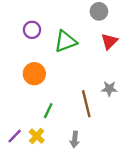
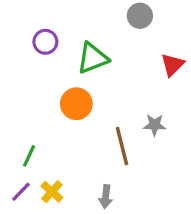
red triangle: (109, 41) -> (172, 65), moved
orange circle: (34, 74) -> (76, 104), moved
green line: (48, 111) -> (29, 156), moved

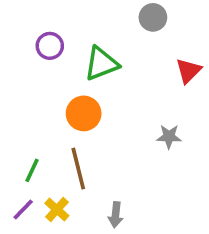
brown line: (122, 146) -> (78, 169), moved

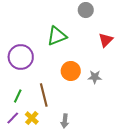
purple circle: (50, 46) -> (21, 57), moved, size x1.6
orange circle: (84, 113) -> (71, 71), moved

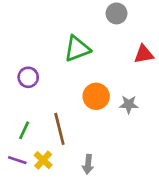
red triangle: (106, 40) -> (144, 54), turned 35
purple circle: (21, 57) -> (28, 77), size x0.6
purple line: (13, 118) -> (17, 160), turned 64

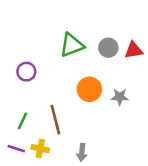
gray circle: (117, 13) -> (108, 48), moved
yellow cross: (43, 160) -> (40, 149), turned -30

